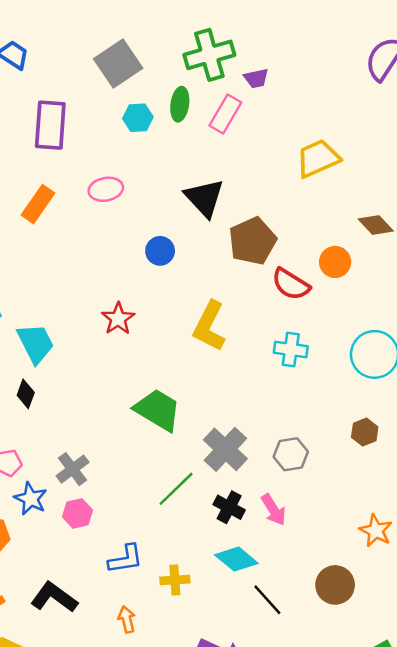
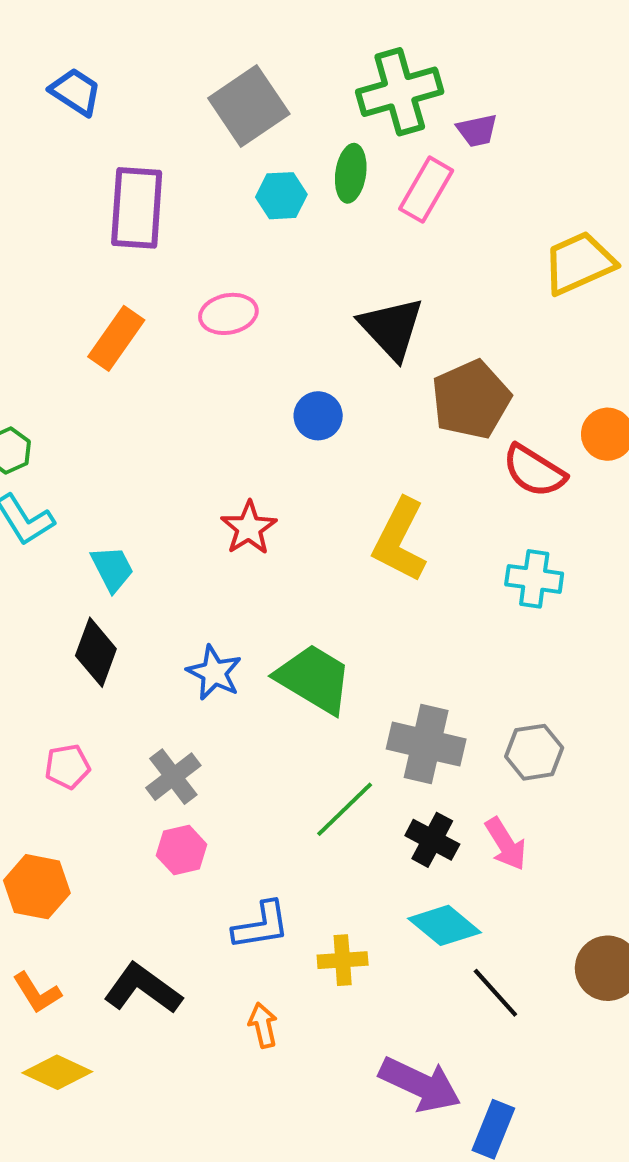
cyan trapezoid: (36, 343) -> (112, 569), size x0.7
black diamond: (26, 394) -> (96, 652), size x1.4
gray cross: (225, 449) -> (426, 744), turned -30
blue star: (31, 499) -> (214, 673), moved

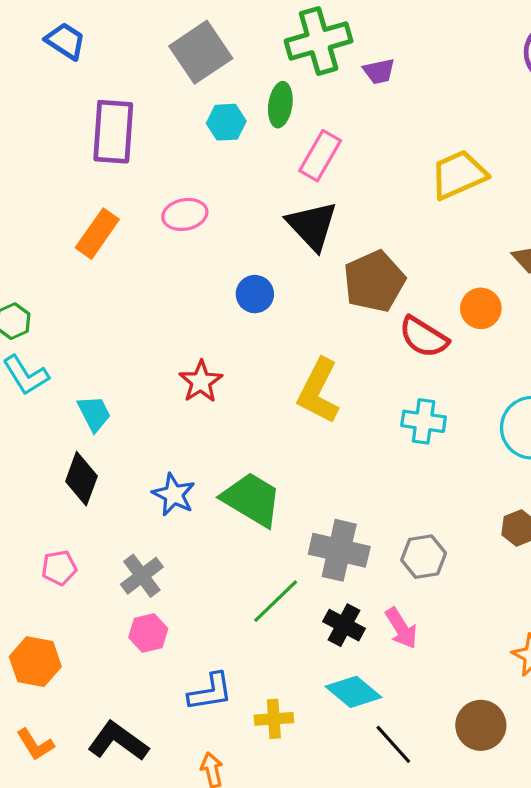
pink rectangle: (426, 190) -> (320, 156), moved

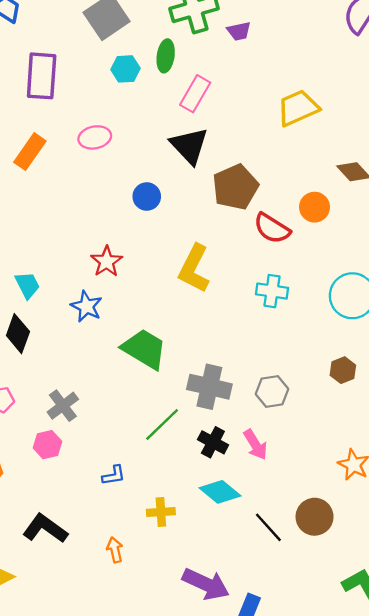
blue star: (174, 495) -> (86, 306), moved
pink hexagon: (148, 633) -> (47, 445), moved
blue L-shape: (210, 692) -> (114, 475), moved, size x0.7
black line: (393, 744) -> (268, 527), moved

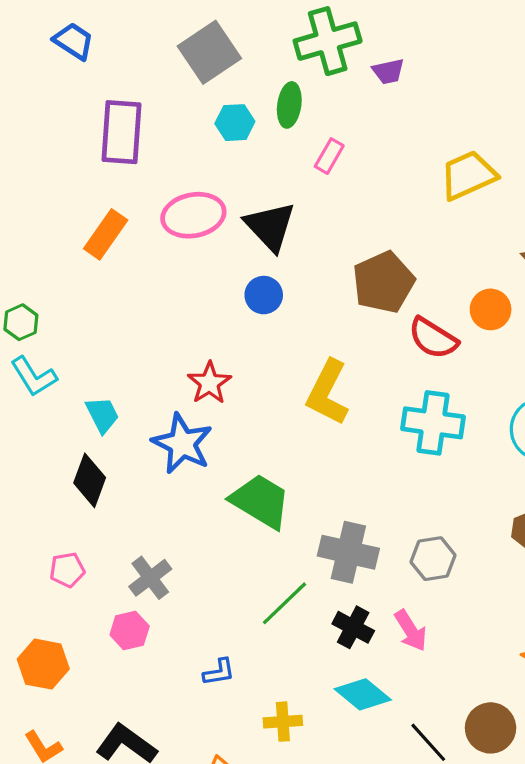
pink rectangle: (195, 94) -> (329, 156), size x0.7
pink ellipse: (95, 137) -> (193, 215), size x1.4
black triangle: (189, 146) -> (270, 226), moved
cyan cross: (272, 291) -> (433, 423), size x1.4
blue star: (86, 306) -> (182, 444), size x1.4

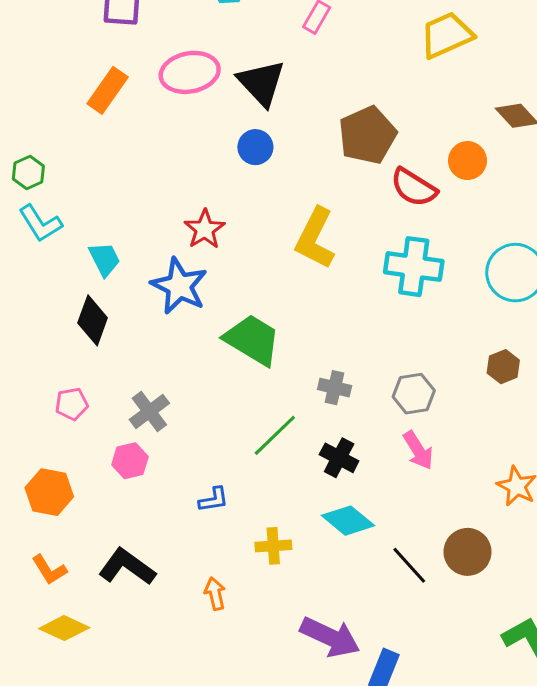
gray cross: (348, 552) -> (335, 388), size x0.6
pink arrow: (411, 631) -> (418, 450), moved

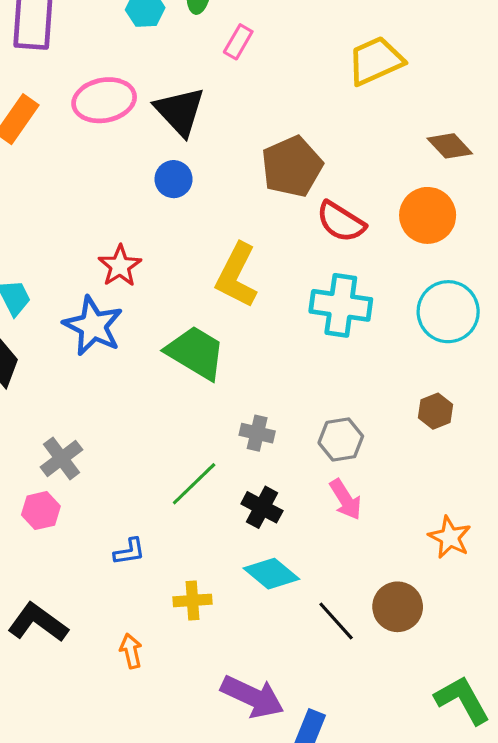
orange circle: (467, 161) -> (428, 215), moved, size x1.4
green trapezoid: (252, 340) -> (196, 353), moved

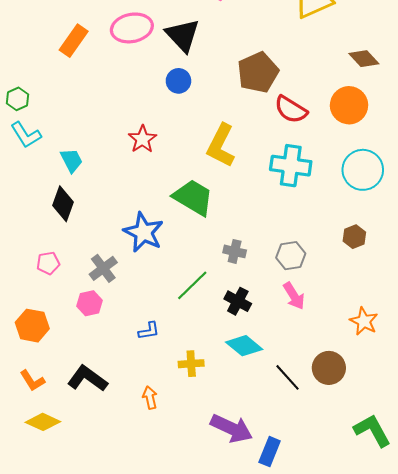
blue star: (93, 326) -> (144, 232), moved

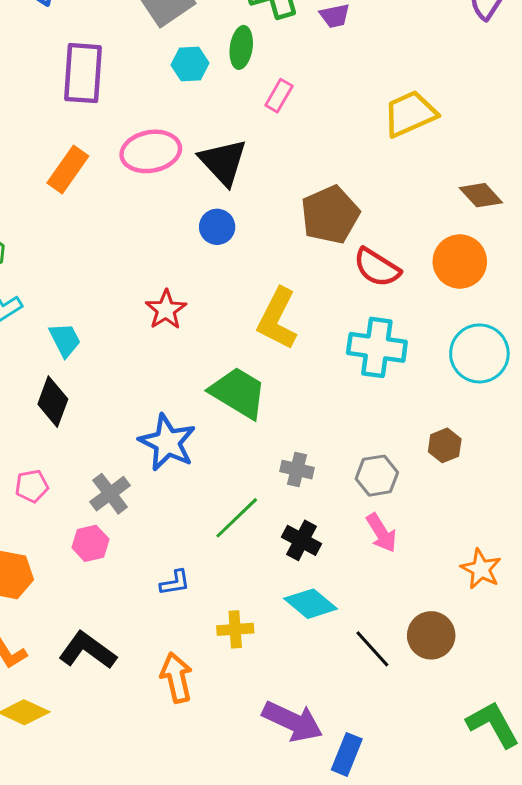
brown hexagon: (354, 237) -> (445, 445), moved
orange arrow: (150, 398) -> (176, 678), size x1.5

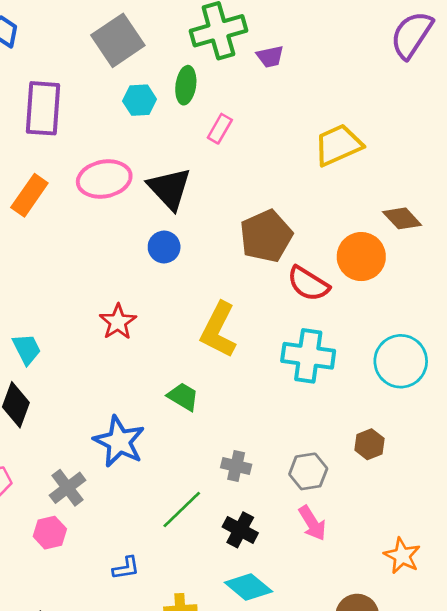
orange circle: (460, 261) -> (361, 257), moved
green trapezoid: (238, 393) -> (183, 397), size x0.6

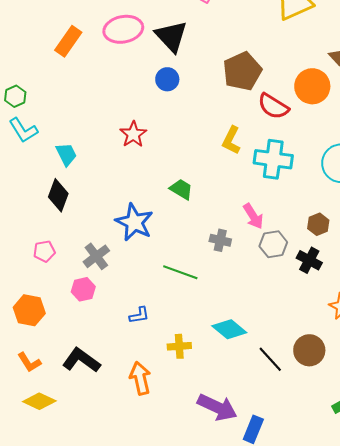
yellow L-shape: (218, 330) -> (231, 140), moved, size x0.7
green line: (182, 509) -> (180, 272), turned 64
pink arrow: (312, 523) -> (253, 216), moved
black cross: (240, 530) -> (309, 260), moved

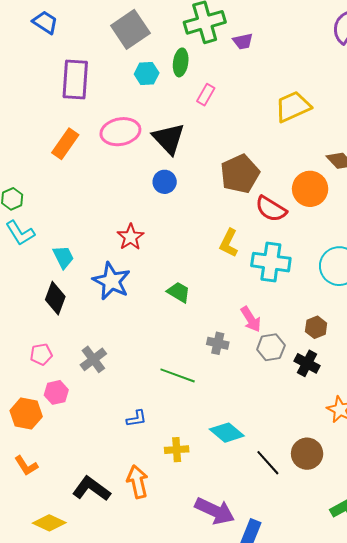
blue star: (134, 222) -> (111, 281), moved
pink hexagon: (83, 289) -> (56, 392), moved
black L-shape: (81, 360) -> (91, 489), moved
yellow diamond: (39, 401) -> (49, 523), moved

